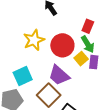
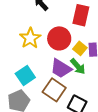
red rectangle: (88, 26) -> (81, 15), size x1.5
green arrow: (88, 44) -> (78, 66), moved

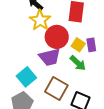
yellow star: (30, 38) -> (40, 20), moved
purple trapezoid: (61, 68) -> (50, 57), moved, turned -40

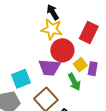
yellow star: (40, 20) -> (52, 29), turned 30

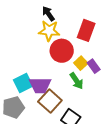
purple trapezoid: (49, 67) -> (40, 85), moved
purple rectangle: (93, 69) -> (94, 66), turned -40

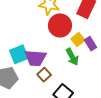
brown square: (50, 101) -> (44, 75), size x0.6

